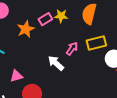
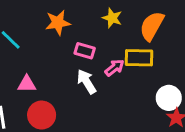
pink rectangle: (45, 19) -> (85, 51), moved, turned 32
yellow rectangle: (96, 43) -> (139, 58), moved

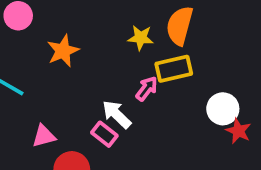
yellow star: (112, 18) -> (141, 38), moved
pink rectangle: (85, 51) -> (104, 134), moved, turned 36

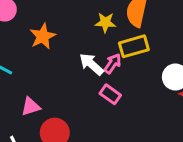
white arrow: (117, 114) -> (91, 64), moved
pink rectangle: (104, 134) -> (110, 94), moved

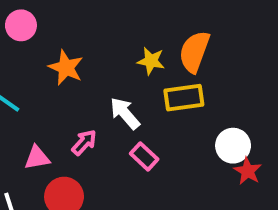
orange star: (43, 36) -> (66, 68), turned -30
pink arrow: (113, 64) -> (84, 142), moved

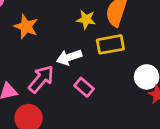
white arrow: (125, 113) -> (69, 57), turned -65
pink arrow: (84, 142) -> (41, 79), size x1.5

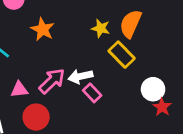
yellow rectangle: (110, 44) -> (122, 55), turned 50
white arrow: (69, 57) -> (80, 76), moved

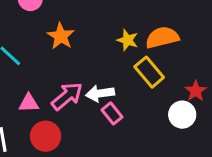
orange semicircle: (131, 24) -> (162, 37), turned 48
red star: (162, 107) -> (196, 91), moved

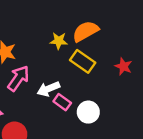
pink arrow: (67, 96) -> (18, 78), moved
white circle: (182, 115) -> (88, 112), moved

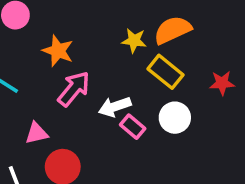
red star: (123, 66) -> (222, 83), turned -30
white circle: (88, 112) -> (175, 118), moved

